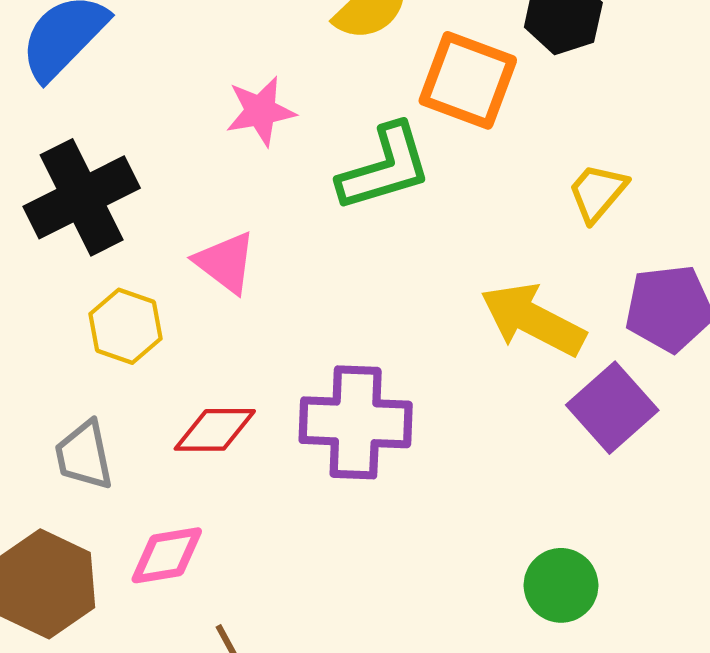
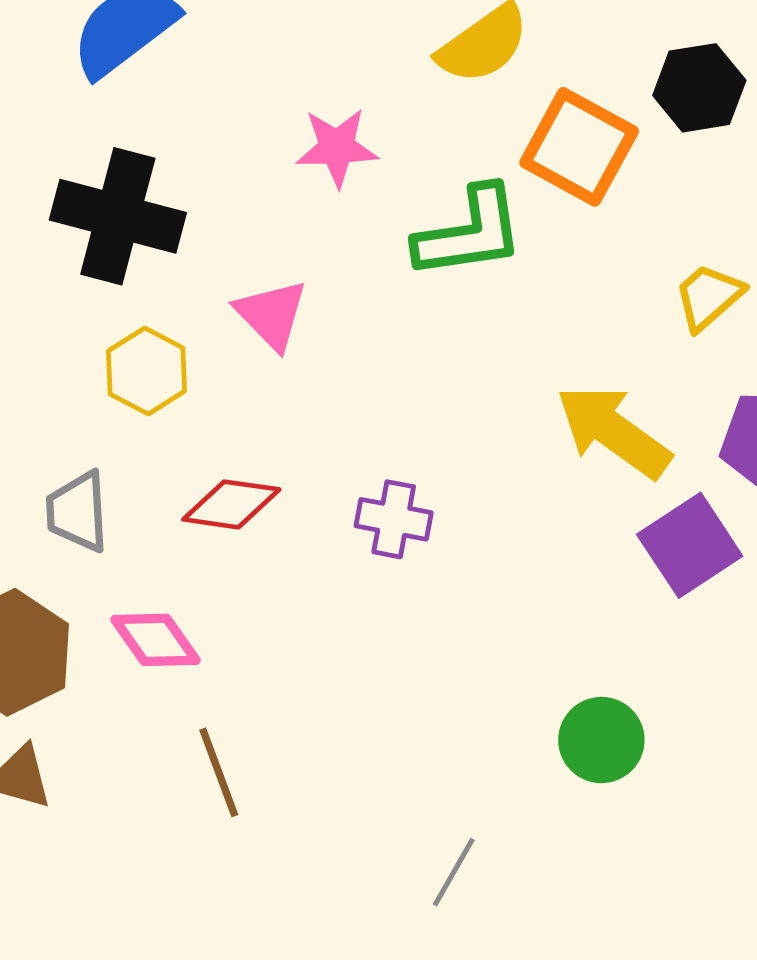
black cross: (82, 197) -> (118, 216), turned 33
purple cross: (356, 422) -> (394, 519), size x0.6
pink diamond: (167, 555) -> (155, 640), turned 56

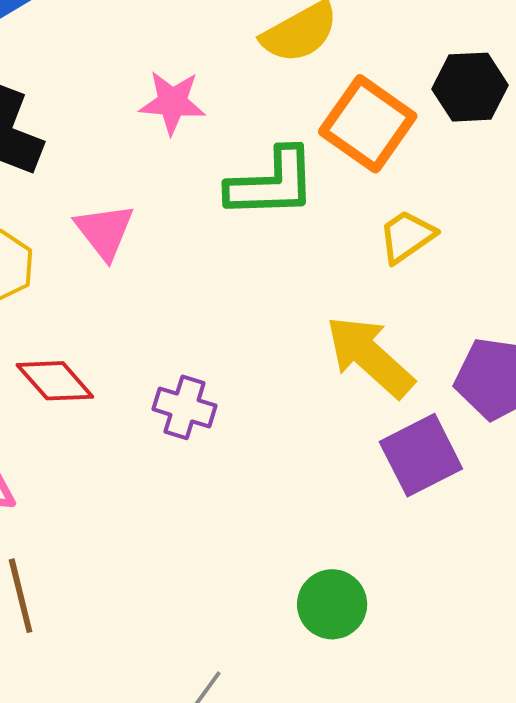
yellow trapezoid: (709, 297) -> (407, 236), moved
red diamond: (231, 504) -> (55, 381), turned 34

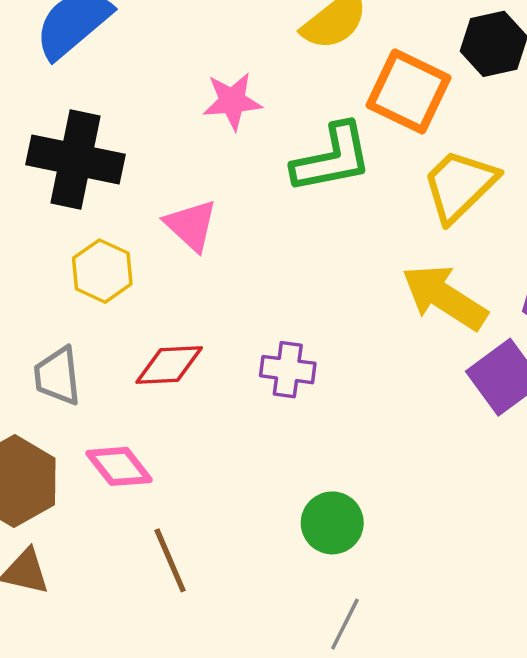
yellow trapezoid: (407, 236) -> (460, 185), size x1.5
red diamond: (55, 381) -> (169, 365), turned -42
green circle: (332, 604) -> (332, 523), moved

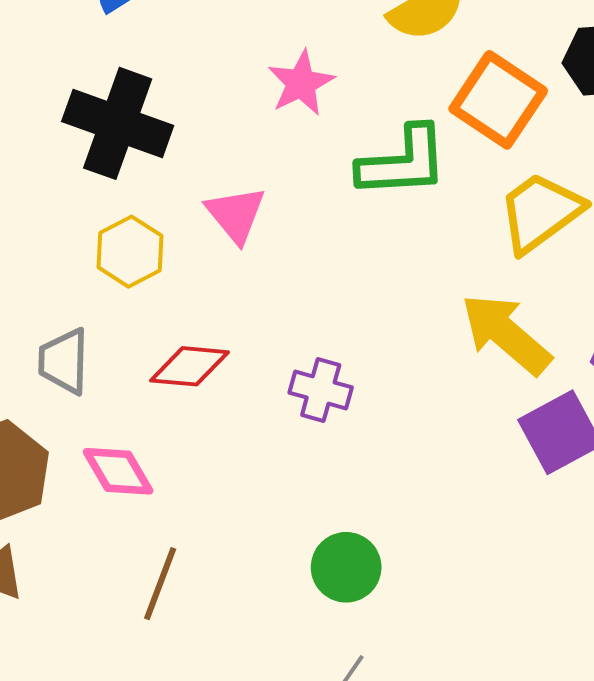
pink star: (232, 101) -> (301, 83), turned -30
brown line: (170, 560) -> (160, 584), turned 36

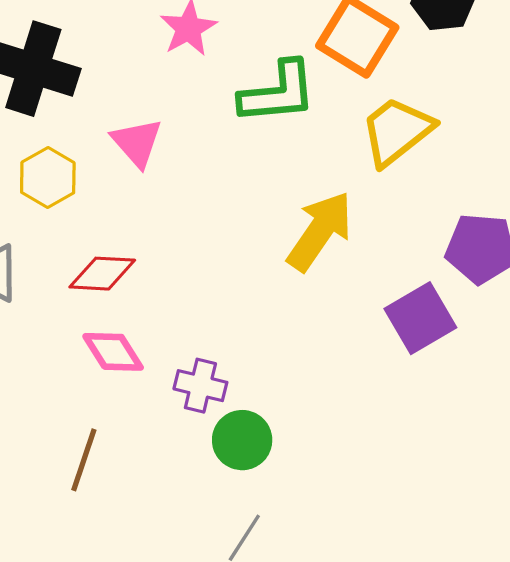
yellow arrow: (506, 334) -> (320, 231), moved, turned 86
purple cross: (321, 390) -> (200, 386), moved
pink diamond: (118, 471) -> (113, 352), moved

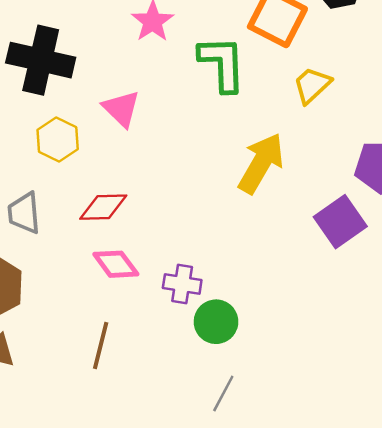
green L-shape: (278, 93) -> (222, 64), turned -82
yellow trapezoid: (397, 131) -> (312, 85), size x0.7

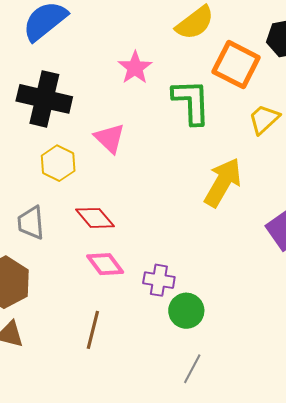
red diamond: (103, 207) -> (95, 218), turned 51

